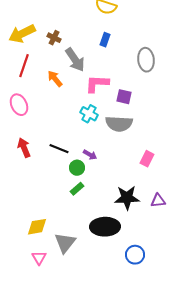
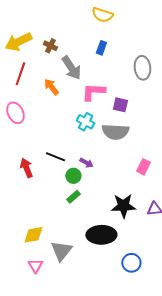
red arrow: (24, 148) -> (26, 168), moved

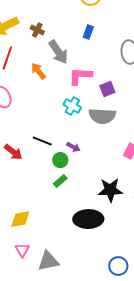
purple square: (120, 105) -> (107, 89), turned -35
red arrow: (26, 168) -> (13, 152), turned 150
gray triangle: (61, 251) -> (48, 261), moved, turned 40
blue circle: (131, 263) -> (118, 266), moved

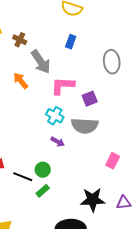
black line: (42, 141) -> (23, 177), moved
purple arrow: (73, 147) -> (58, 142), moved

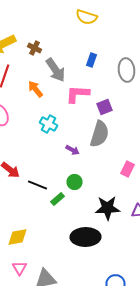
blue rectangle: (71, 42) -> (92, 60), moved
cyan cross: (55, 116) -> (48, 124), moved
gray semicircle: (85, 126) -> (100, 134), turned -76
green circle: (43, 170) -> (74, 182), moved

